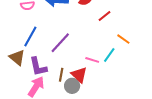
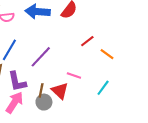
red line: (104, 16) -> (87, 41), moved
cyan line: (109, 55) -> (103, 88), moved
gray circle: (72, 86) -> (44, 102), moved

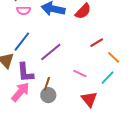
cyan line: (103, 88) -> (108, 78), moved
red triangle: (60, 91) -> (89, 99), moved

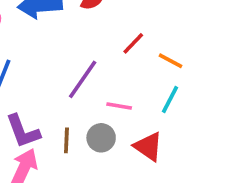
purple line: (51, 52) -> (83, 79), moved
gray circle: (48, 95) -> (101, 138), moved

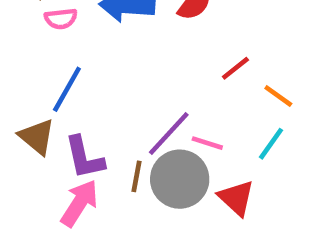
purple line: (83, 79) -> (169, 134), moved
gray circle: (101, 138) -> (180, 179), size x1.6

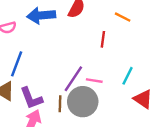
red line: (235, 68) -> (103, 39), turned -35
orange line: (278, 96) -> (123, 17), moved
red triangle: (236, 198) -> (143, 99), moved

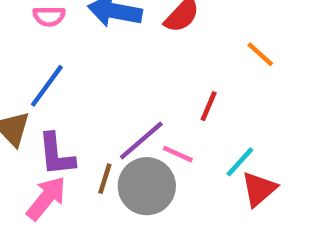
red line: (103, 39) -> (209, 106), moved
red triangle: (143, 99) -> (259, 189), moved, turned 30

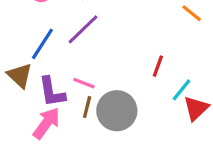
red line: (209, 106) -> (158, 66), moved
purple line: (141, 140) -> (83, 29), moved
pink line: (178, 154) -> (84, 83), moved

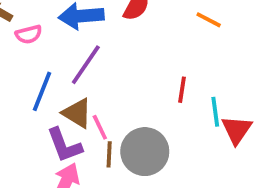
brown triangle: (20, 75) -> (77, 113), moved
pink line: (84, 83) -> (100, 127), turned 55
cyan line: (182, 90) -> (215, 112), turned -35

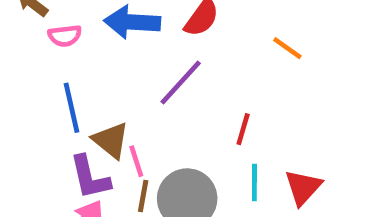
purple line: (86, 65) -> (181, 83), moved
blue line: (42, 91) -> (72, 108), turned -42
cyan line: (215, 112) -> (254, 183), moved

